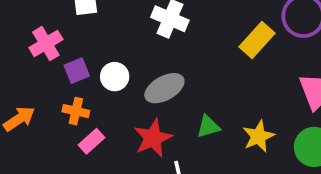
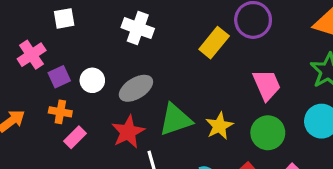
green triangle: (208, 127) -> (175, 120), size x1.6

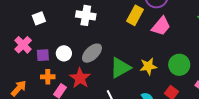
purple square: (59, 77) -> (43, 55), turned 32
pink trapezoid: (267, 85) -> (161, 26), moved, turned 75
yellow star: (219, 126) -> (148, 66), turned 30
red star: (128, 132) -> (80, 78), moved

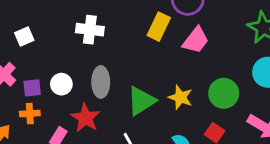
gray ellipse: (92, 53) -> (101, 82), turned -45
yellow star: (148, 66) -> (180, 97), turned 30
orange cross: (48, 77) -> (30, 114), moved

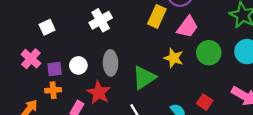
white cross: (90, 30) -> (101, 20), turned -35
green circle: (224, 93) -> (209, 53), moved
yellow star: (180, 97) -> (174, 58), moved

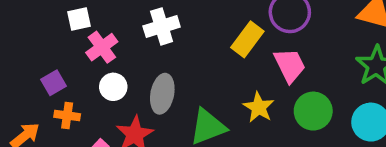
pink trapezoid: (187, 27) -> (290, 65), turned -75
pink cross: (31, 59) -> (102, 47), moved
purple square: (55, 69) -> (53, 83), moved, turned -35

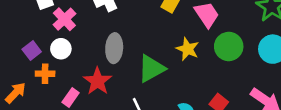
white circle: (113, 87) -> (61, 49), moved

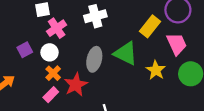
green triangle: (151, 69) -> (126, 53), moved, turned 45
orange cross: (45, 74) -> (53, 73), moved, turned 35

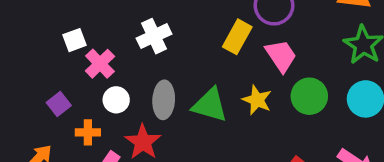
white circle: (50, 52) -> (116, 100), moved
green triangle: (126, 53) -> (210, 105), moved
orange cross: (53, 73) -> (88, 132), moved, turned -35

